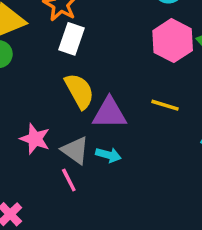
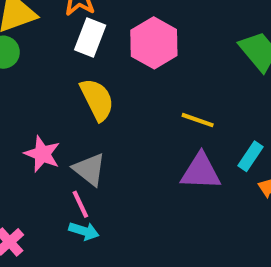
pink hexagon: (173, 41) -> (154, 43), moved
purple triangle: (109, 113) -> (201, 172), moved
cyan arrow: (108, 155) -> (84, 231), moved

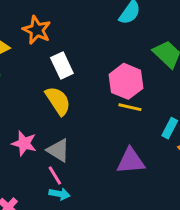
white rectangle: (90, 37) -> (62, 66), moved, turned -40
pink hexagon: (154, 43) -> (126, 81), moved
purple triangle: (201, 172) -> (131, 161), moved

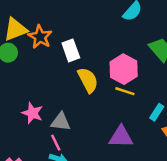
orange star: (37, 30) -> (40, 37), moved
yellow semicircle: (58, 101) -> (88, 80), moved
gray triangle: (58, 150) -> (61, 122), turned -30

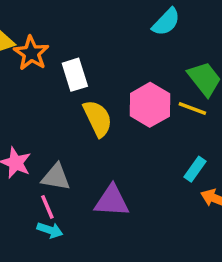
yellow line: (125, 91) -> (192, 109), moved
purple triangle: (121, 137) -> (112, 201), moved

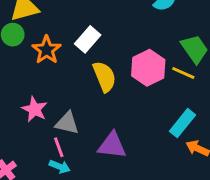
orange star: (31, 53) -> (47, 50), moved
white rectangle: (75, 75) -> (88, 39), turned 55
cyan rectangle: (195, 169) -> (182, 123), size x1.4

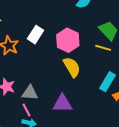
pink hexagon: (148, 68) -> (68, 40), moved
yellow semicircle: (104, 77) -> (72, 67), moved

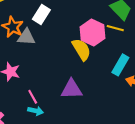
pink hexagon: (68, 40) -> (93, 33), moved
gray triangle: (30, 93) -> (26, 37), moved

